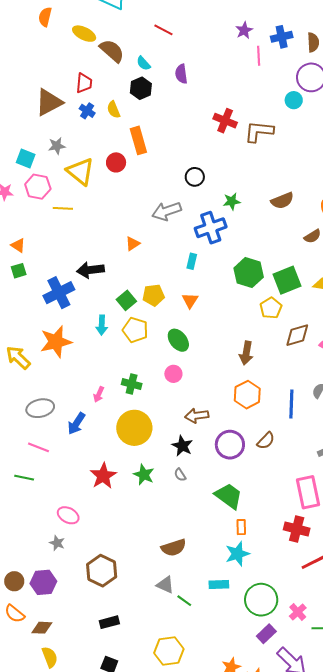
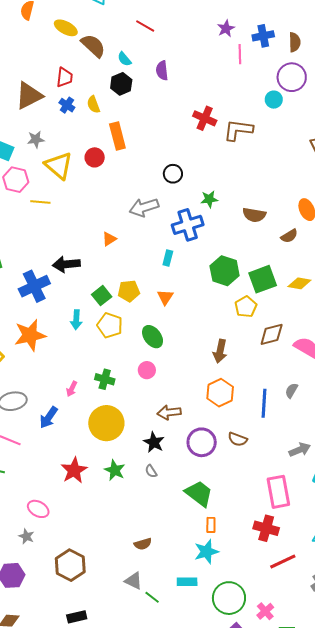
brown semicircle: (282, 201) -> (254, 215), moved, turned 30
brown semicircle: (266, 441) -> (238, 439), turned 66
brown semicircle: (174, 548) -> (143, 544), size x0.7

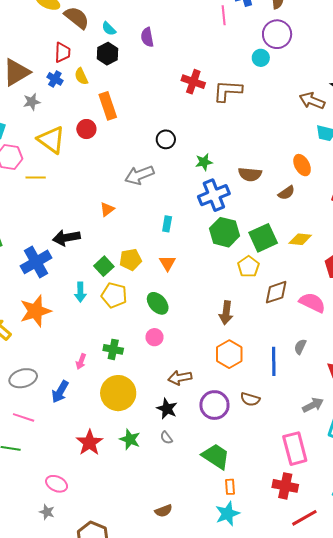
red trapezoid: (65, 77) -> (62, 52), moved
gray star: (36, 139) -> (32, 102), moved
blue cross: (188, 225) -> (214, 195), moved

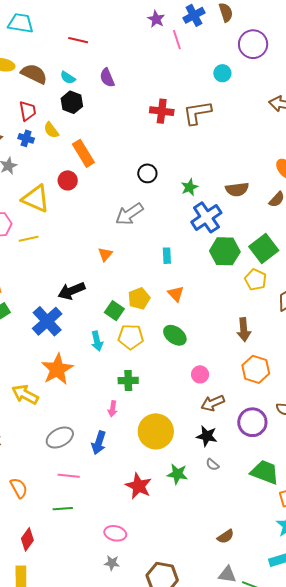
purple circle: (277, 34) -> (253, 44), moved
pink circle: (155, 337) -> (200, 374), moved
green cross: (113, 349) -> (128, 380), moved

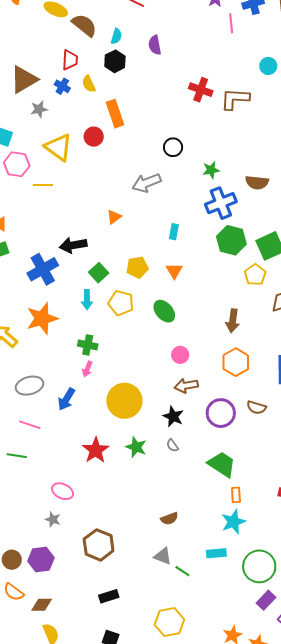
cyan semicircle: (68, 78) -> (116, 36), turned -119
green square: (114, 311) -> (99, 273), moved
green cross: (128, 380) -> (88, 345), moved

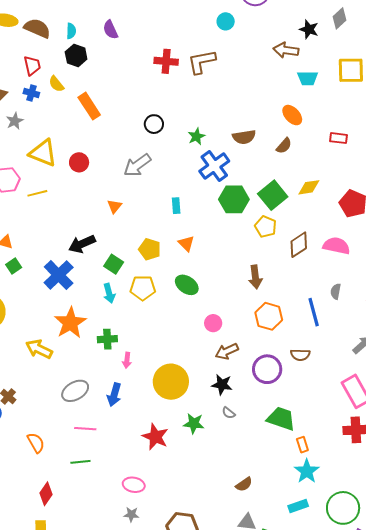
red circle: (94, 137) -> (79, 162), moved
yellow pentagon: (137, 267) -> (150, 249), turned -30
green cross: (88, 345) -> (107, 339), moved

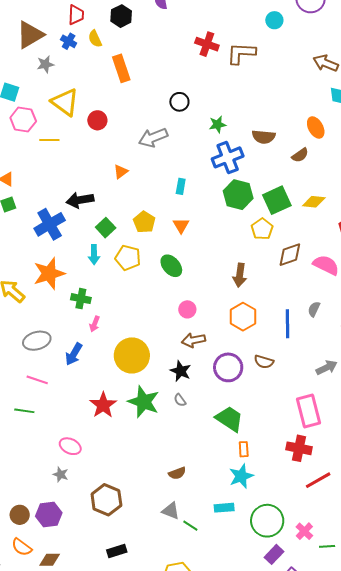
green star: (194, 424) -> (144, 402), size x1.5

